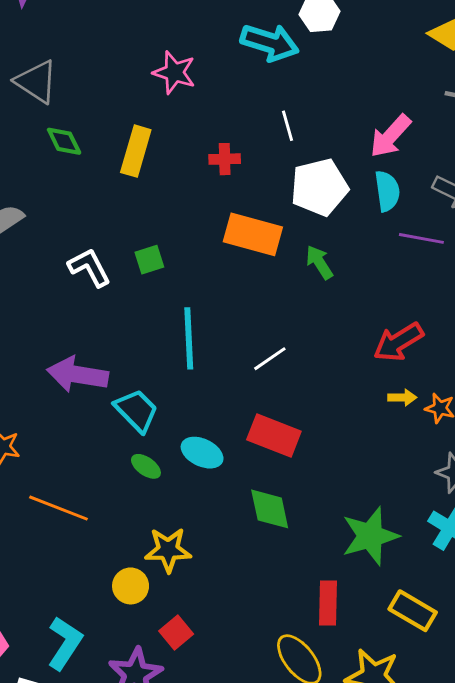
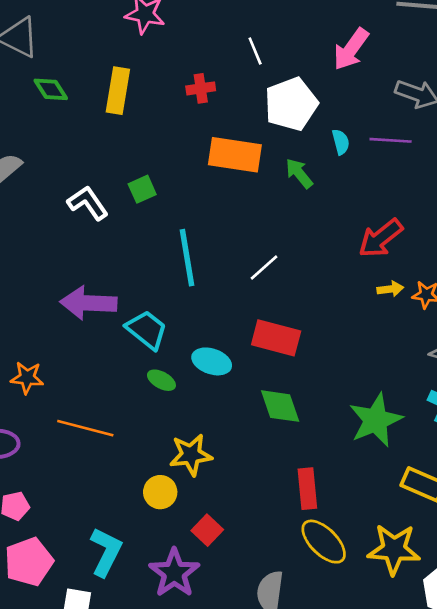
cyan semicircle: (387, 191) -> (341, 142), moved, size x0.7
red rectangle: (328, 603) -> (307, 489), moved

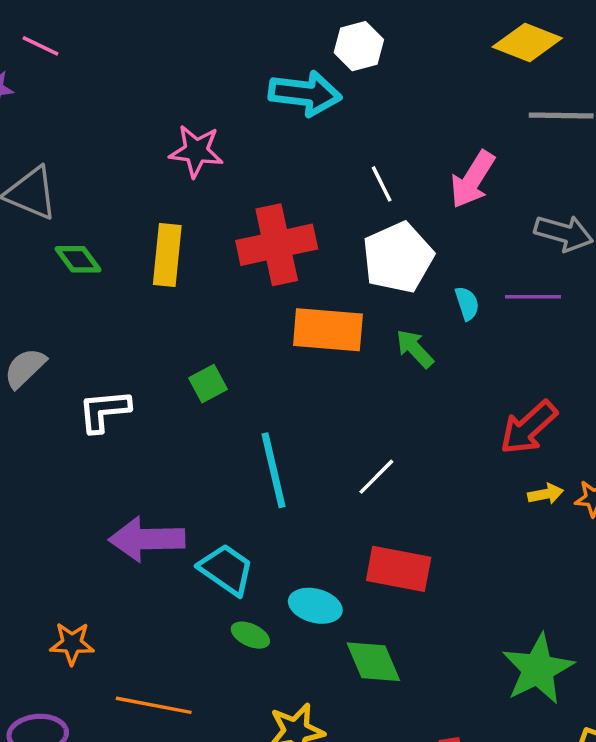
white line: (255, 51) -> (382, 184), moved
red cross: (201, 88) -> (277, 245), size x2.0
white L-shape: (88, 203) -> (104, 411), moved, turned -57
green diamond: (280, 406) -> (373, 662), moved

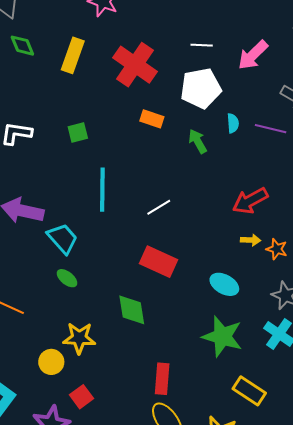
white line: (382, 184) -> (202, 45), turned -75
red cross: (277, 245) -> (135, 65), turned 33
orange rectangle: (328, 330) -> (152, 119), size x0.6
cyan ellipse: (315, 606) -> (224, 284), moved
green star: (538, 669) -> (222, 336), turned 30

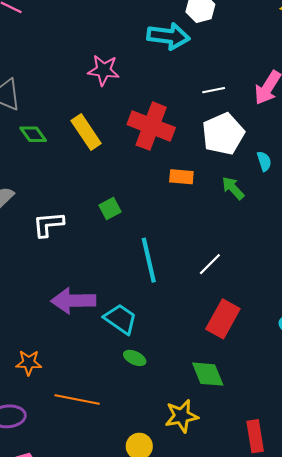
yellow rectangle: (73, 55) -> (86, 132), turned -40
red rectangle: (159, 262) -> (223, 319), turned -72
yellow star: (79, 338) -> (182, 416), moved

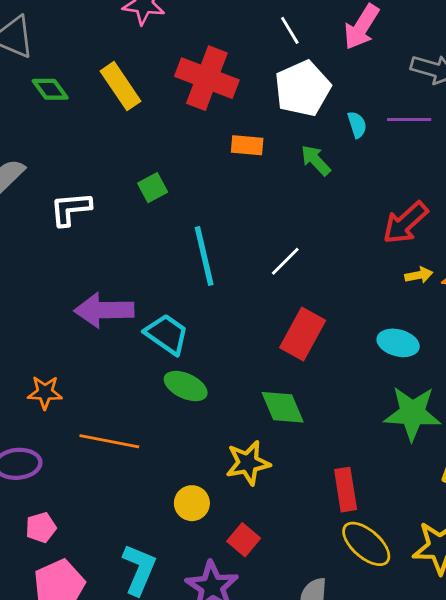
white line: (214, 90) -> (290, 30), turned 70
green ellipse: (135, 358) -> (186, 386), size x1.4

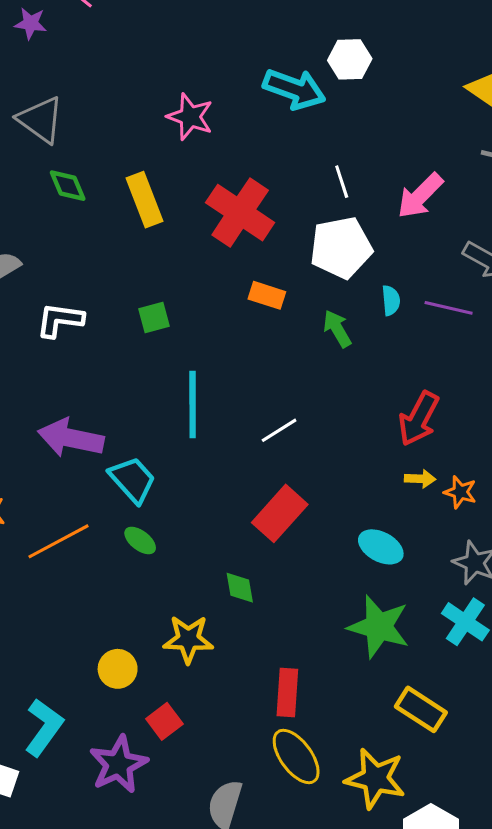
red arrow: (405, 223) -> (419, 419), turned -33
green ellipse: (186, 386) -> (140, 540), size x0.7
green diamond: (283, 407) -> (240, 588), size x0.7
orange line: (109, 441) -> (59, 541), moved, turned -52

